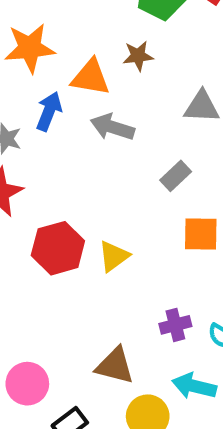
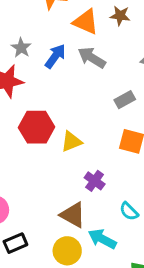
blue arrow: (49, 111) -> (55, 56), moved
purple cross: (175, 325) -> (95, 181), moved, turned 36
brown triangle: (115, 366) -> (73, 215), moved

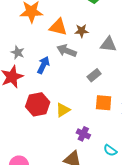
brown star: (120, 16) -> (82, 31), moved
blue arrow: (55, 56) -> (43, 65), moved

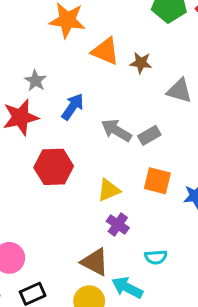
gray arrow: (67, 51) -> (116, 130), moved
yellow triangle: (63, 110) -> (109, 190), moved
cyan semicircle: (110, 150) -> (156, 257), turned -48

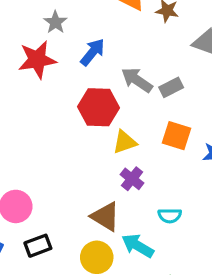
red hexagon: (54, 167) -> (98, 107), moved

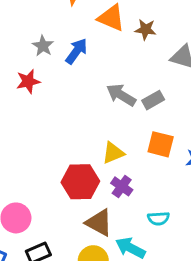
blue arrow: (93, 52) -> (76, 51), moved
red star: (37, 60) -> (28, 81), size x0.7
red hexagon: (98, 107) -> (80, 182), moved

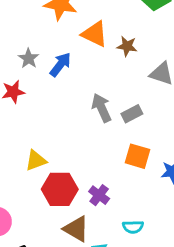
gray arrow: (121, 95) -> (102, 108), turned 32
yellow triangle: (113, 153) -> (36, 161), moved

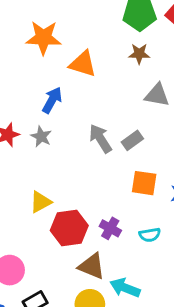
brown star: (127, 46) -> (139, 54), moved
gray star: (29, 58) -> (41, 137), moved
cyan semicircle: (133, 227) -> (150, 235), moved

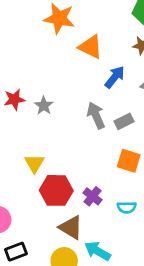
blue arrow: (52, 100) -> (115, 77), moved
yellow triangle: (41, 202) -> (34, 163), turned -40

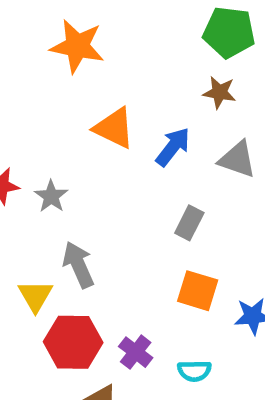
orange triangle: (91, 47) -> (114, 128), moved
gray arrow: (96, 115) -> (78, 265), moved
gray rectangle: (124, 121) -> (189, 223), turned -36

